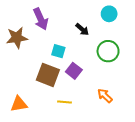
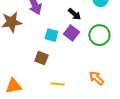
purple square: (74, 71) -> (71, 33), moved
brown square: (48, 75) -> (41, 58), size x0.6

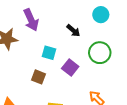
purple square: (71, 33) -> (70, 67), moved

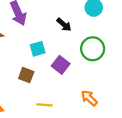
cyan square: (49, 53) -> (38, 49), turned -32

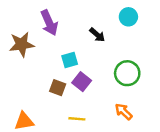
green circle: (93, 49) -> (127, 73), moved
purple square: (61, 65) -> (82, 82), moved

